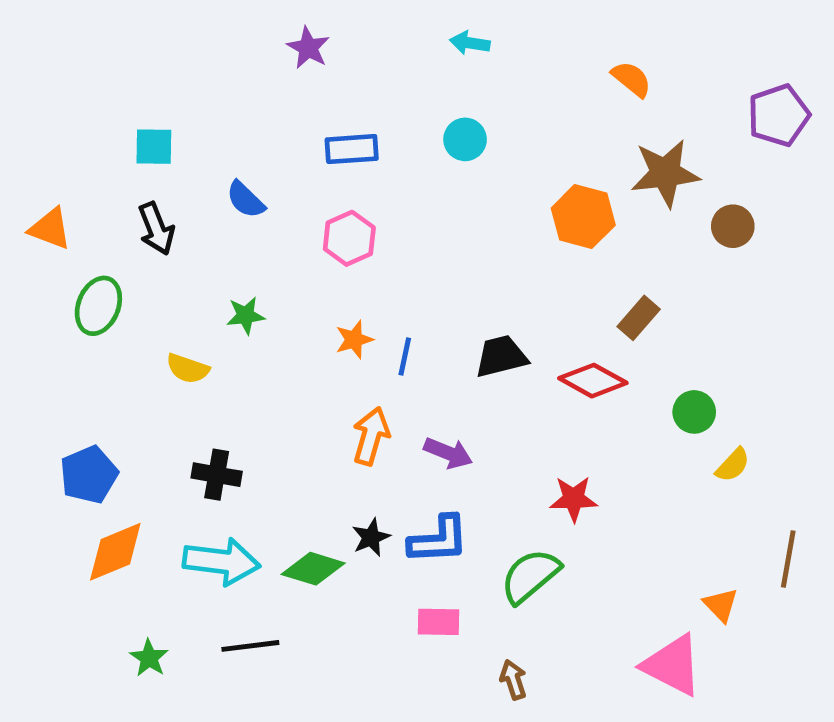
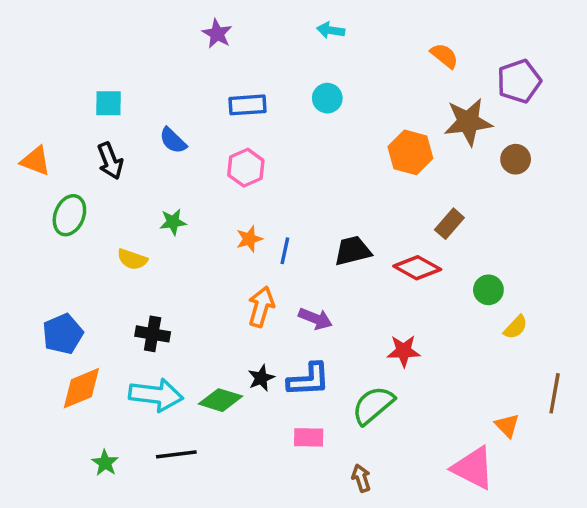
purple pentagon: (779, 115) -> (519, 81), moved

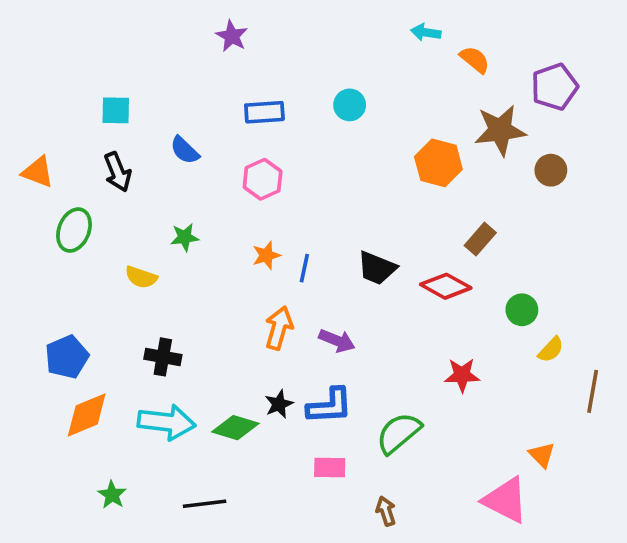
cyan arrow: (331, 30) -> (426, 32), moved
black trapezoid: (353, 251) -> (377, 268), turned -144
red star: (404, 351) -> (462, 375), moved
brown line: (555, 393) -> (593, 391), moved
black line: (176, 454) -> (205, 504), moved

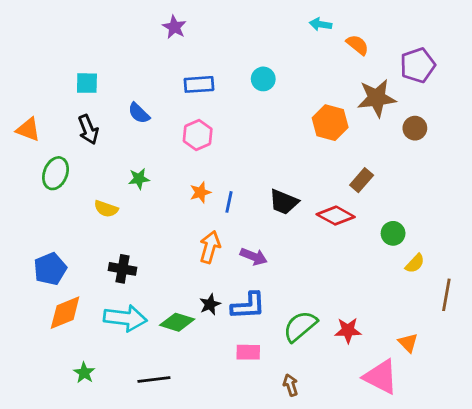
red star: (462, 375) -> (348, 330), moved

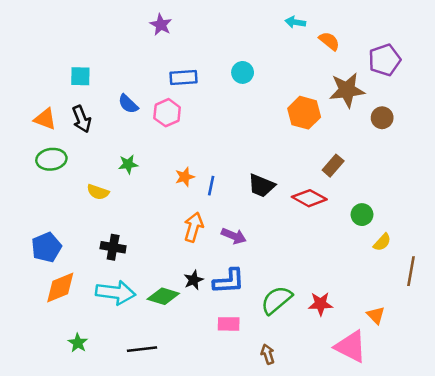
orange triangle: (28, 130) -> (45, 119), moved
pink hexagon: (198, 135) -> (167, 113), moved
green ellipse: (56, 173) -> (51, 159), turned 60

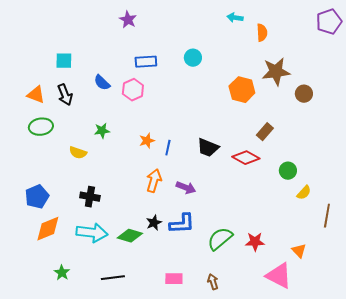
orange semicircle: (329, 41) -> (262, 33), turned 48
purple pentagon: (385, 60) -> (329, 22), moved
pink rectangle: (229, 324) -> (174, 279), moved

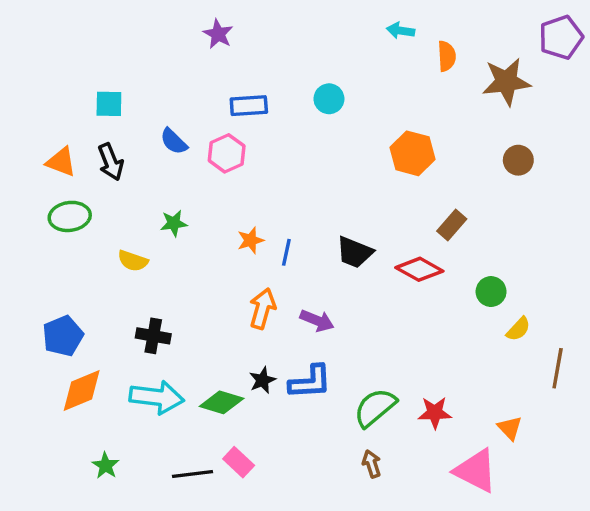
brown star: (276, 72) -> (506, 82), moved
pink rectangle: (174, 279) -> (239, 462), moved, turned 42
brown arrow: (213, 282) -> (372, 464), moved

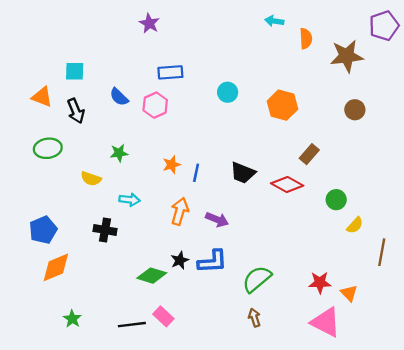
cyan circle: (329, 99) -> (228, 92), moved
orange triangle: (61, 162) -> (42, 97), moved
cyan arrow: (157, 397) -> (130, 200), moved, size x0.6
red star: (435, 413) -> (320, 283), moved

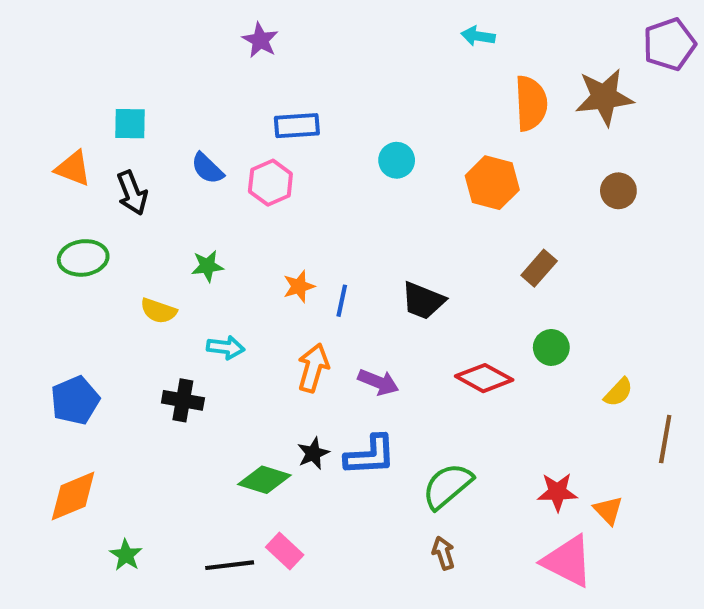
orange semicircle: (306, 39) -> (531, 103), moved, size x1.5
red diamond: (287, 184) -> (484, 378), moved
green circle: (336, 200) -> (551, 347), moved
orange diamond: (56, 267) -> (73, 496), moved

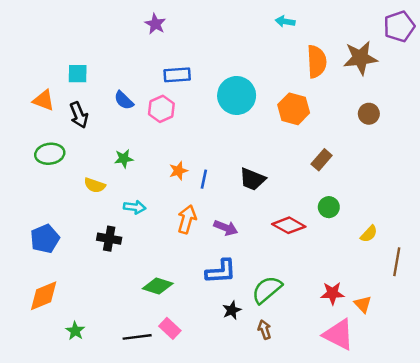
cyan circle: (397, 160) -> (237, 96), size x1.8
black star: (313, 453) -> (232, 310), moved

